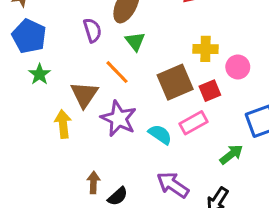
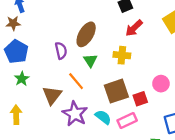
yellow cross: (206, 49) -> (122, 55), moved
yellow arrow: (63, 124) -> (16, 115), moved
cyan semicircle: (160, 134) -> (103, 117), moved

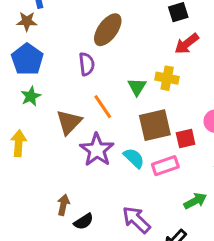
brown ellipse: (86, 34) -> (108, 30), moved
green triangle: (90, 60) -> (137, 87), moved

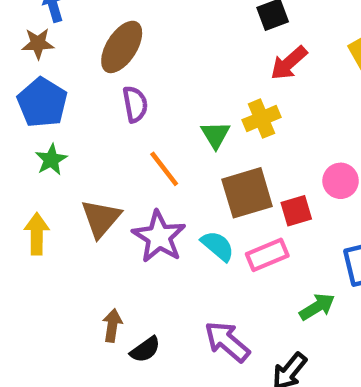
brown ellipse: (108, 30) -> (122, 47), moved
yellow cross: (167, 78) -> (262, 119), turned -30
brown triangle: (69, 122) -> (101, 218), moved

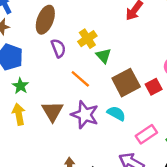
yellow cross: (262, 119) -> (87, 39), moved
yellow arrow: (37, 234) -> (19, 114), moved
pink rectangle: (267, 255) -> (146, 134), moved

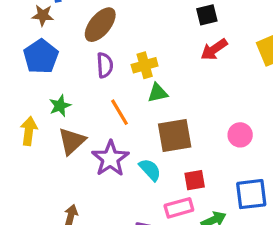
green triangle: (103, 56) -> (158, 93), turned 42
green star: (20, 86) -> (60, 106), moved
red square: (154, 87) -> (195, 180), moved

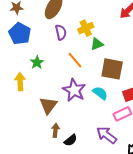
brown square: (175, 135) -> (112, 69), turned 30
brown triangle: (72, 141) -> (48, 105), moved

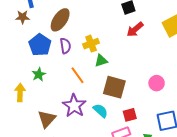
blue pentagon: (20, 34) -> (40, 45), moved

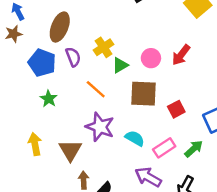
red arrow: (135, 29) -> (181, 55), moved
pink circle: (157, 83) -> (151, 58), moved
yellow arrow: (20, 92) -> (35, 144), moved
cyan semicircle: (100, 111) -> (135, 138), moved
red square: (130, 115) -> (176, 109), moved

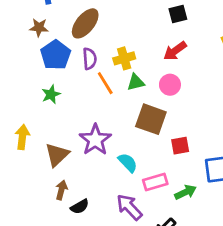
brown star: (14, 34) -> (39, 28), moved
red arrow: (181, 55) -> (175, 51), moved
orange line: (96, 89) -> (105, 83), moved

